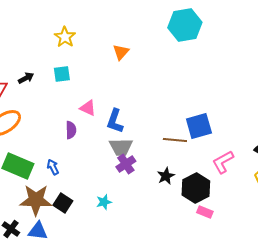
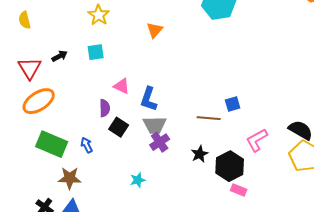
blue square: (199, 126) -> (233, 104), size x0.6
brown star: (36, 200) -> (70, 178), size x0.7
black square: (63, 203) -> (119, 127), moved

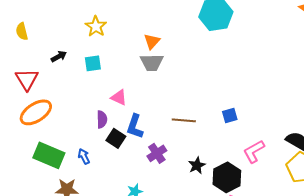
black arrow: (60, 56) -> (59, 56), moved
blue L-shape: (149, 99) -> (135, 126), moved
brown line: (209, 118) -> (184, 120), moved
gray trapezoid: (155, 125) -> (152, 62), moved

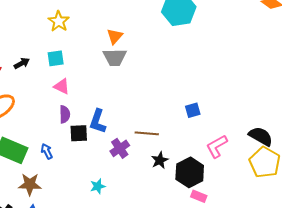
black arrow: (59, 56) -> (22, 63), moved
pink triangle: (119, 97) -> (62, 86), moved
brown line: (184, 120) -> (147, 133), moved
black square: (116, 138) -> (79, 133), turned -36

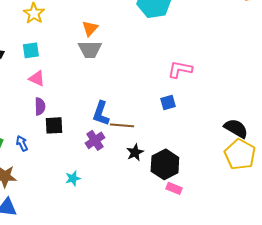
blue L-shape: (98, 121) -> (101, 113), moved
pink L-shape: (217, 146) -> (180, 69), moved, turned 40

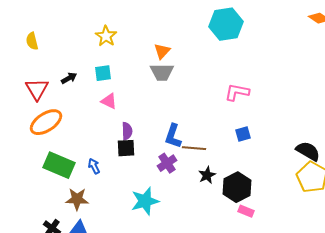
pink L-shape: (180, 69) -> (237, 92), moved
blue square: (168, 102) -> (243, 134), moved
purple semicircle: (40, 106) -> (127, 131), moved
cyan star: (73, 178) -> (145, 201), size x1.8

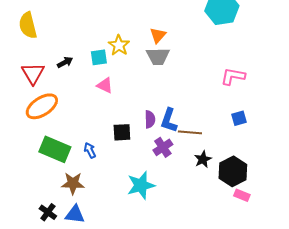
yellow star: (106, 36) -> (119, 45), moved
yellow semicircle: (32, 41) -> (28, 25), size x1.5
purple semicircle: (127, 131) -> (150, 119), moved

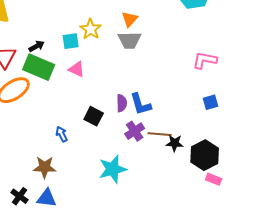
blue L-shape: (169, 120) -> (141, 104), turned -35
black square: (122, 132) -> (94, 116), turned 30
brown line: (190, 132) -> (160, 134), moved
green rectangle: (55, 149) -> (39, 67), moved
black star: (203, 159) -> (175, 143), turned 30

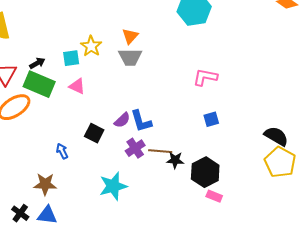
purple semicircle: (122, 103) -> (122, 120), turned 48

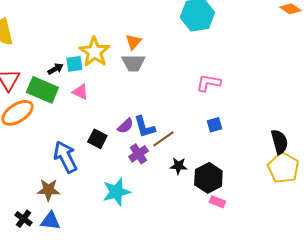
yellow star: (91, 46) -> (94, 52), size x1.4
black arrow: (37, 63) -> (55, 69), moved
black semicircle: (276, 136) -> (279, 142), turned 45
blue arrow: (62, 151) -> (65, 157), size x2.0
brown line: (160, 151) -> (163, 139), moved, turned -40

